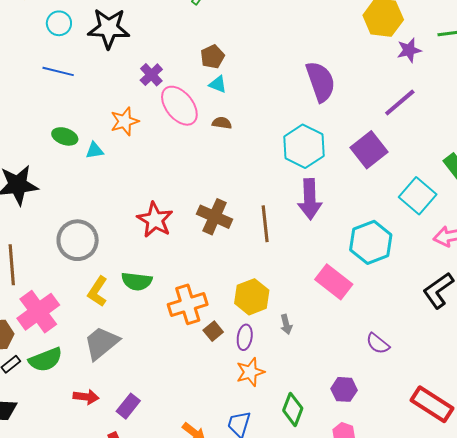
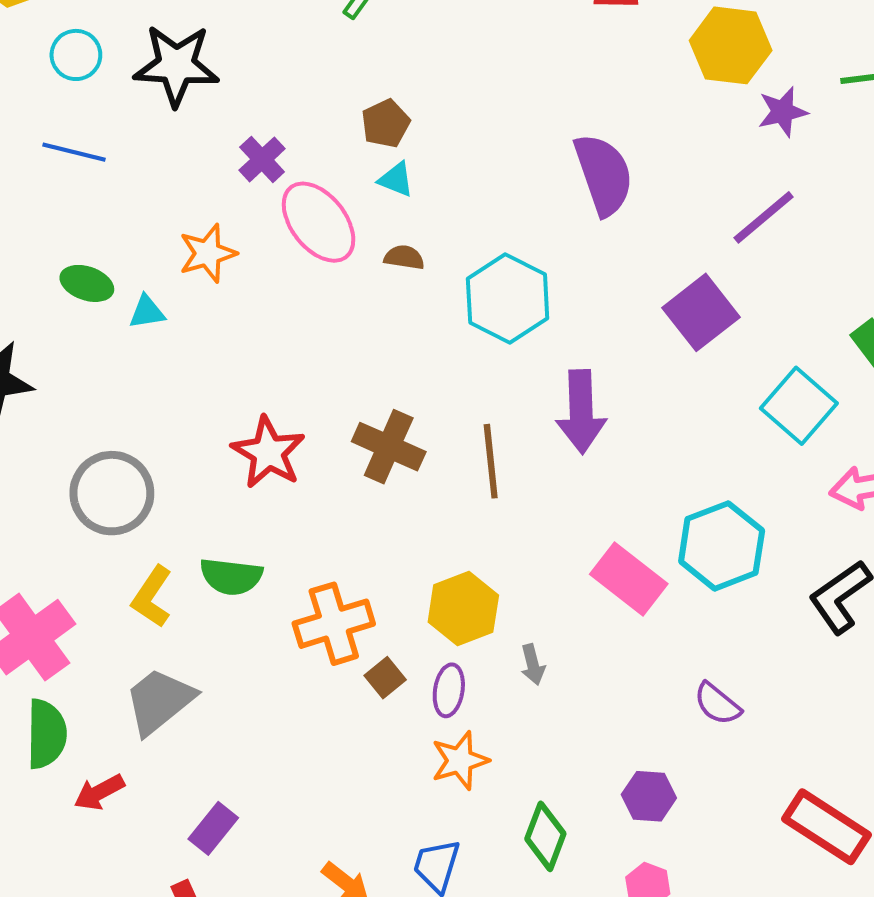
cyan hexagon: (304, 146) -> (508, 299), moved
cyan hexagon: (371, 242) -> (722, 546), moved
green semicircle: (46, 360) -> (46, 734), turned -68
red arrow: (86, 397) -> (99, 792), moved, turned 145

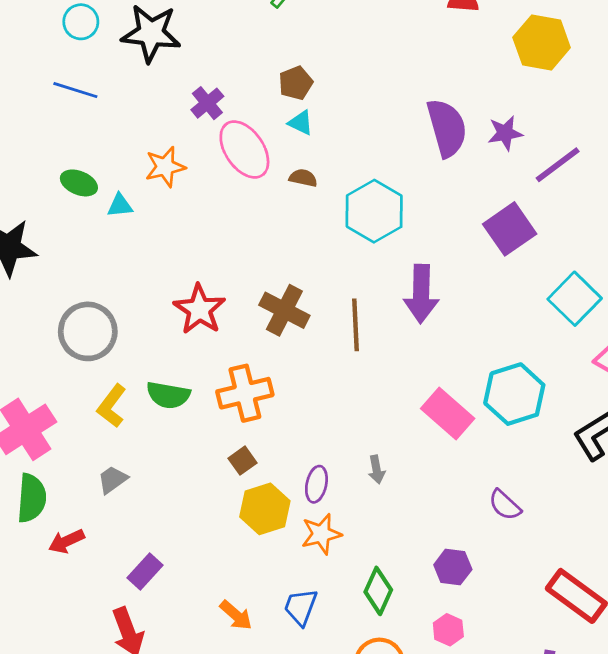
purple star: (783, 112) -> (505, 133), moved
yellow hexagon: (463, 609) -> (265, 509), moved
orange cross: (334, 624) -> (245, 393), moved
brown square: (385, 678) -> (242, 461), moved
gray trapezoid: (159, 701) -> (113, 480), size x0.6

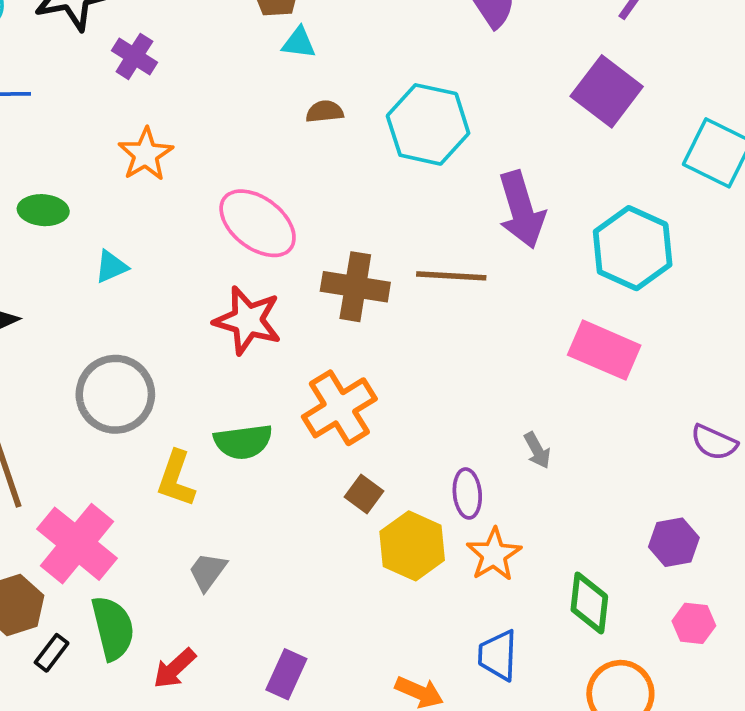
purple cross: (207, 103) -> (134, 56), moved
pink ellipse: (244, 149) -> (258, 223), moved
cyan triangle: (120, 206) -> (111, 267), moved
brown line: (356, 325) -> (451, 276), turned -66
cyan hexagon: (514, 394) -> (633, 248), moved

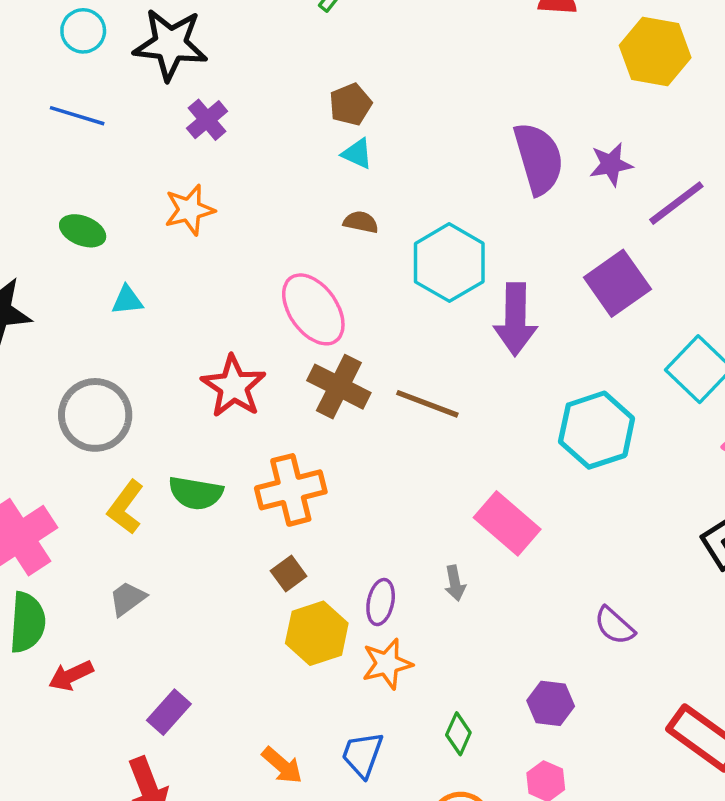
purple arrow: (521, 210) -> (515, 319), moved
pink ellipse: (258, 223) -> (313, 309), moved
pink rectangle: (604, 350) -> (507, 523), moved
green diamond: (589, 603) -> (458, 734), size x0.7

